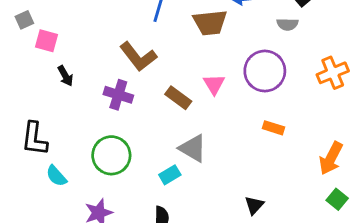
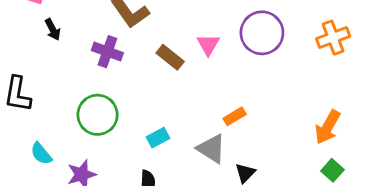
orange rectangle: (274, 128) -> (235, 116), moved, turned -50
gray triangle: (193, 148) -> (211, 149), moved
cyan semicircle: (56, 176) -> (41, 154), moved

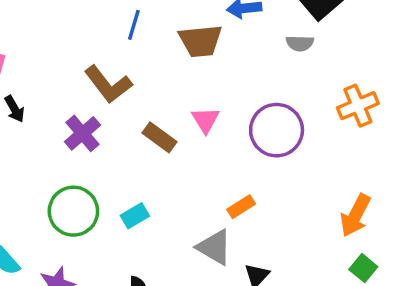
purple circle: (262, 33) -> (277, 130), moved
purple cross: (107, 52) -> (83, 133), turned 32
cyan rectangle: (158, 138) -> (135, 216), moved

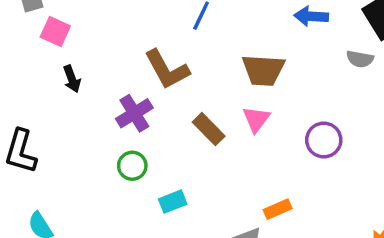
brown trapezoid: (200, 41) -> (263, 70), moved
purple circle: (277, 130) -> (324, 140), size x0.7
green circle: (73, 211) -> (132, 166), moved, size x0.6

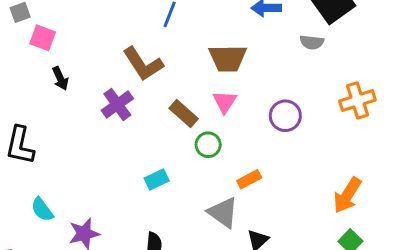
green circle: (132, 166) -> (208, 145), moved

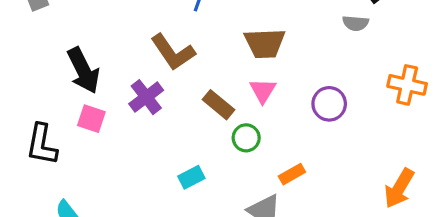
pink square: (43, 38) -> (91, 119), moved
black arrow: (60, 78) -> (83, 71), size x1.8
orange cross: (357, 100) -> (407, 85), turned 32

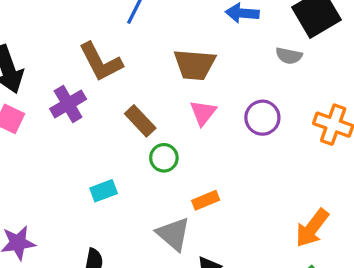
pink triangle: (263, 91) -> (203, 113), moved
purple circle: (329, 104) -> (262, 118), moved

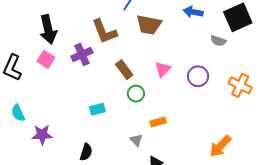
brown trapezoid: (195, 65) -> (149, 25), moved
gray triangle: (173, 234) -> (136, 140), size x0.6

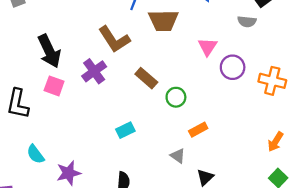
pink triangle: (163, 69) -> (208, 47), moved
orange cross: (240, 85) -> (272, 81), moved
green circle: (136, 94) -> (176, 97), moved
orange arrow: (220, 146) -> (275, 142), size x0.7

